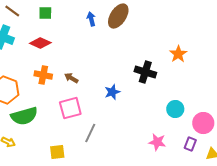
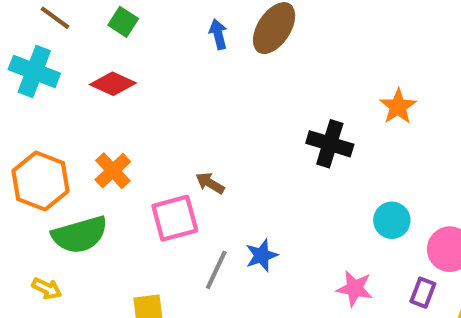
green square: (45, 13) -> (123, 22), turned 32
orange cross: (43, 75) -> (113, 171), moved, turned 36
brown arrow: (71, 78) -> (210, 183), moved
blue star: (112, 92) -> (262, 255), moved

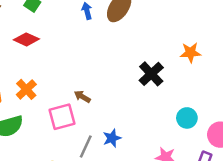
orange star: (398, 107) -> (190, 53), turned 30
black cross: (330, 144) -> (151, 74), turned 30

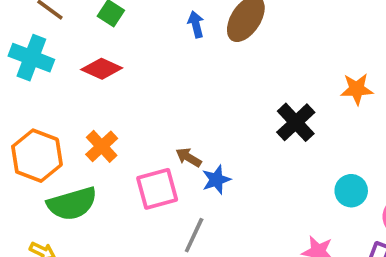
blue star: (112, 138) -> (216, 180), moved

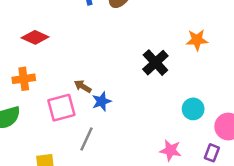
red diamond: (102, 69) -> (35, 37), moved
orange cross: (102, 146) -> (24, 79), turned 35

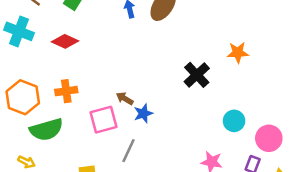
red diamond: (35, 37) -> (65, 41), moved

